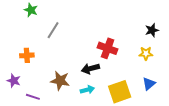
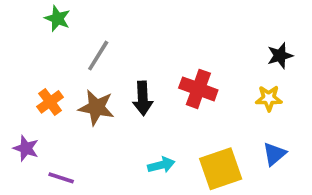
orange cross: (27, 55) -> (50, 102), turned -32
black arrow: (90, 69) -> (143, 98), moved, turned -78
brown star: (60, 81) -> (96, 108), moved

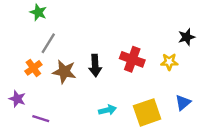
gray line: (98, 56) -> (48, 43), moved
yellow star: (269, 98) -> (169, 62), moved

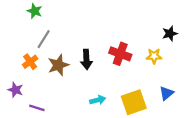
brown star: (64, 72) -> (58, 65), turned -30

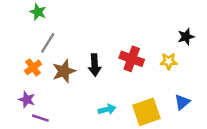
purple star: (15, 90) -> (27, 100), moved

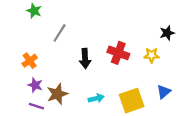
gray line: (48, 43) -> (60, 33), moved
brown star: (64, 71) -> (57, 94), moved
purple star: (27, 100) -> (35, 85), moved

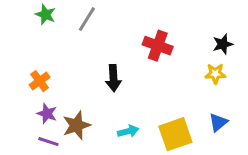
gray line: (60, 33) -> (87, 19), moved
red cross: (118, 53) -> (158, 46), moved
yellow star: (152, 55) -> (215, 74), moved

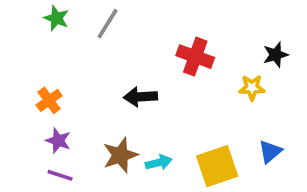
yellow star: (215, 74) -> (252, 88), moved
black arrow: (113, 78) -> (140, 97), turned 90
brown star: (77, 125) -> (120, 155), moved

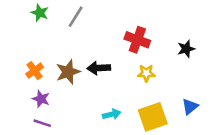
black star: (276, 55) -> (186, 49), moved
yellow star: (252, 88) -> (146, 73), moved
brown star: (120, 155) -> (68, 72), moved

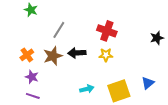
gray line: (76, 17) -> (59, 30), moved
black star: (186, 49) -> (157, 38), moved
yellow star: (146, 73) -> (106, 55), moved

